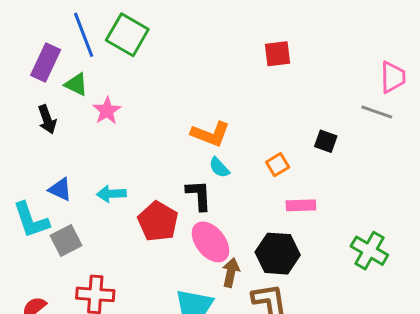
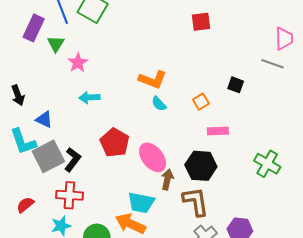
green triangle: (76, 84) -> (56, 44), turned 36
black arrow: (47, 119) -> (18, 95), moved
cyan arrow: (111, 194) -> (89, 97), moved
black L-shape: (199, 195) -> (73, 159), moved, turned 40
gray square: (66, 240) -> (48, 156), size x1.4

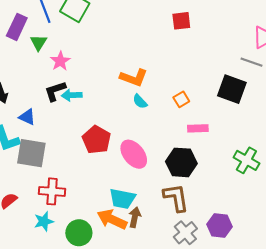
black square: (236, 85) -> (232, 89), moved, size x1.8
gray square: (48, 156) -> (31, 153), turned 36
black L-shape: (73, 159) -> (55, 91), moved, turned -145
brown arrow: (167, 179) -> (135, 217), moved

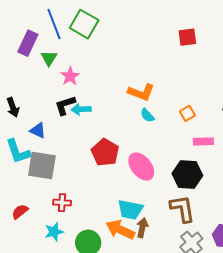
red cross: (52, 191) -> (62, 203), size x0.7

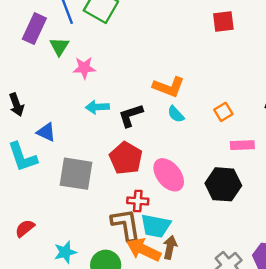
pink star: (70, 76) -> (84, 68), turned 30
black L-shape: (65, 105) -> (131, 115), moved
gray square: (42, 165) -> (76, 174), moved
red cross: (62, 203) -> (138, 201), moved
brown L-shape: (182, 209) -> (126, 225), moved

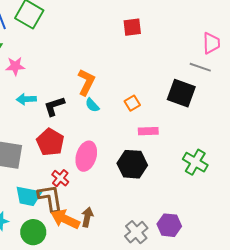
orange L-shape: (169, 87) -> (86, 82), turned -84
pink ellipse: (169, 175) -> (86, 156), turned 56
red cross: (138, 201) -> (60, 178), turned 36
cyan trapezoid: (156, 226) -> (28, 196), moved

